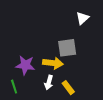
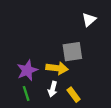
purple star: (25, 65) -> (27, 70), turned -30
green line: (14, 87) -> (26, 93), moved

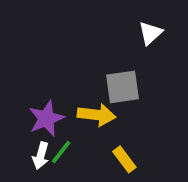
white arrow: (53, 89) -> (41, 156), moved
green line: (26, 93) -> (61, 152), moved, turned 56

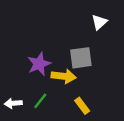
purple star: (46, 119) -> (39, 64), moved
white arrow: (41, 156) -> (13, 103), moved, turned 70

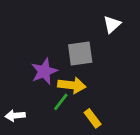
gray square: (81, 58) -> (80, 53), moved
green line: (40, 101) -> (61, 102), moved

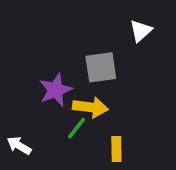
white arrow: (15, 116) -> (19, 145), turned 36
yellow rectangle: (93, 118) -> (116, 149), turned 36

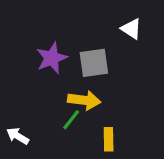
white triangle: (141, 31) -> (131, 29), turned -45
purple star: (56, 90) -> (52, 58), moved

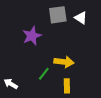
gray square: (94, 63) -> (58, 15), moved
yellow arrow: (84, 100) -> (64, 62), moved

